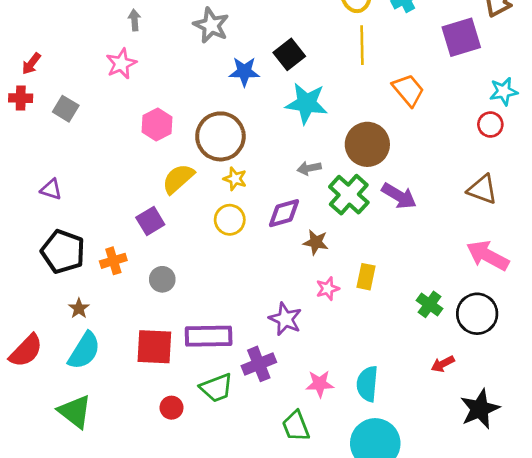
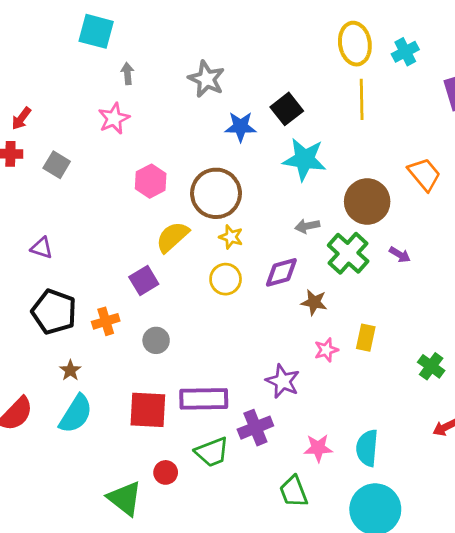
orange trapezoid: (408, 90) -> (424, 174), moved
purple arrow: (399, 196) -> (400, 255), size x0.6
green triangle: (75, 412) -> (125, 498), moved

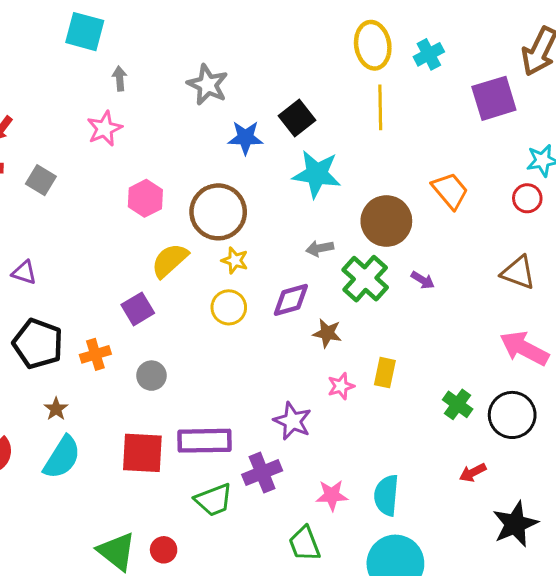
red circle: (166, 472) -> (164, 550), moved

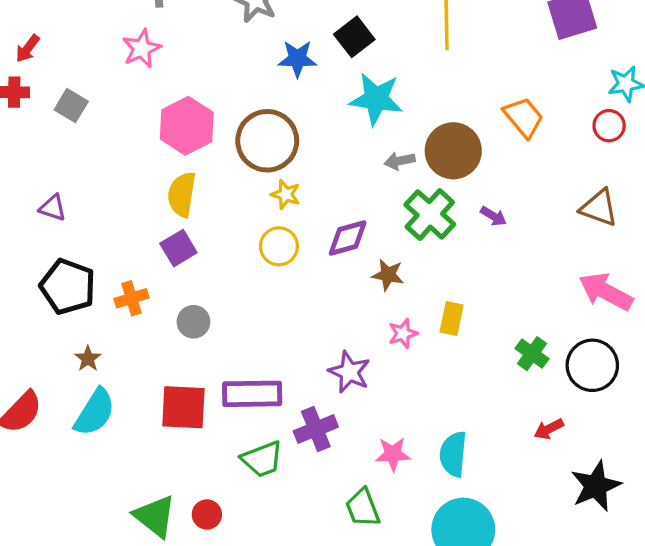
pink hexagon: (145, 198) -> (187, 126), size x1.4
gray arrow: (320, 248) -> (400, 161), moved
yellow semicircle: (170, 260) -> (182, 194), moved, turned -39

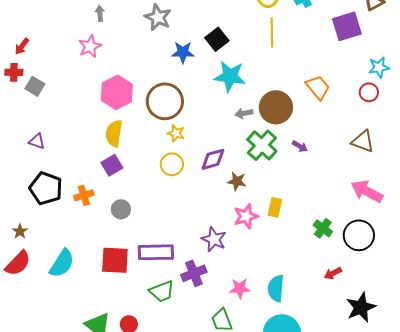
gray square: (71, 106) -> (35, 86), moved
pink star: (403, 333) -> (246, 216), size x1.4
brown star: (88, 359) -> (20, 231), moved

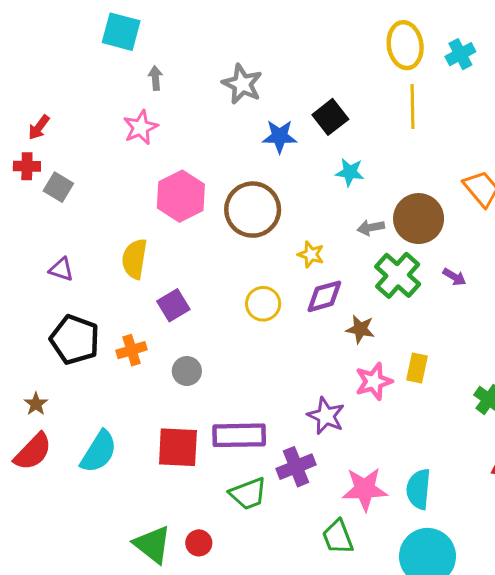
cyan star: (230, 76) -> (350, 172), size x0.6
yellow semicircle: (114, 133) -> (135, 259), moved
yellow star: (176, 133) -> (311, 254), moved
pink star: (240, 288) -> (365, 489), size x1.4

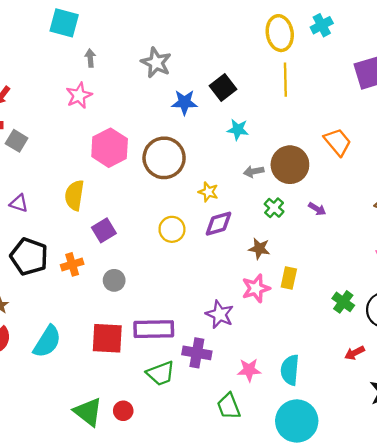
cyan cross: (460, 54) -> (322, 25), moved
green cross: (398, 275) -> (274, 208), size x0.6
brown star: (360, 329) -> (259, 249), moved
purple cross: (296, 467) -> (197, 353), turned 32
pink star: (365, 489) -> (249, 370), size x0.7

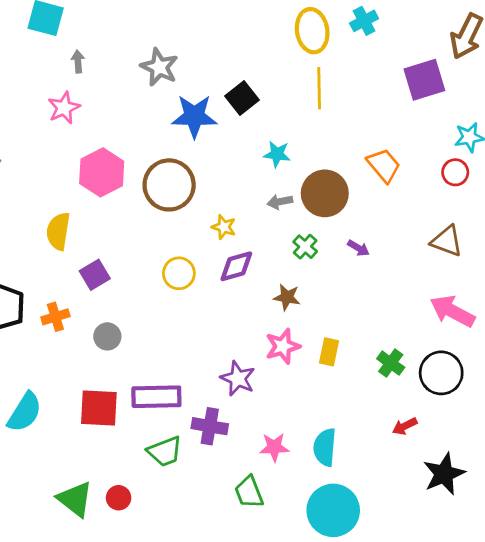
blue star: (184, 102) -> (194, 116), size x1.4
cyan star: (238, 129) -> (277, 154), moved
yellow rectangle: (289, 278) -> (329, 352), moved

